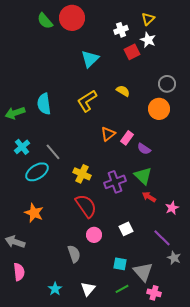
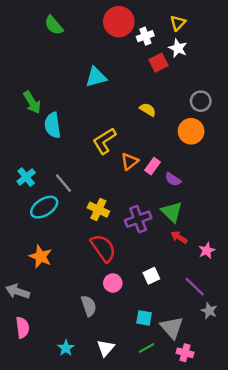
red circle: (72, 18) -> (119, 22), moved
cyan triangle: (90, 59) -> (96, 77), moved, turned 30
yellow L-shape: (87, 101) -> (104, 141), moved
green arrow: (15, 113) -> (32, 102), moved, turned -102

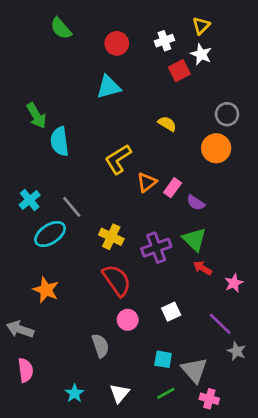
red circle: (119, 22) -> (117, 43), moved, size x0.7

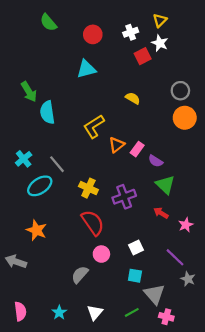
orange circle: (216, 148) -> (185, 118), moved
green triangle: (194, 239) -> (165, 185), moved
gray semicircle: (100, 346) -> (80, 275), turned -120
cyan square: (163, 359) -> (135, 276), moved
pink semicircle: (26, 370) -> (20, 311), moved

